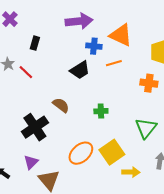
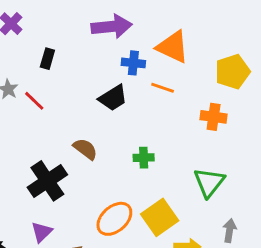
orange line: (114, 63) -> (163, 88), turned 35

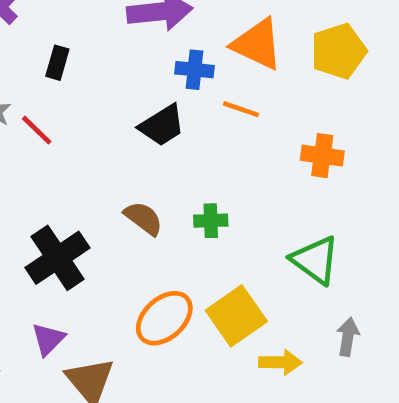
yellow pentagon: (232, 72) -> (339, 51), moved
brown semicircle: (85, 149) -> (143, 218), moved
green triangle: (209, 182) -> (315, 260), turned -32

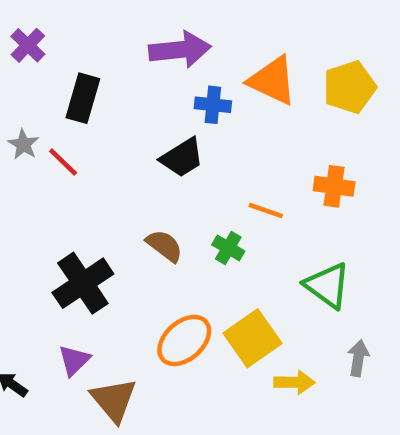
black rectangle: (57, 63) -> (83, 98), size x1.5
orange line: (241, 109) -> (266, 210), moved
green cross: (211, 221) -> (228, 248), turned 32

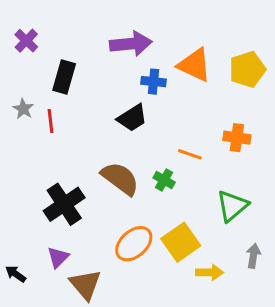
red line: (63, 162) -> (51, 121), turned 40
brown semicircle: (164, 246) -> (120, 179), size x1.5
green triangle: (327, 285) -> (232, 206), turned 44

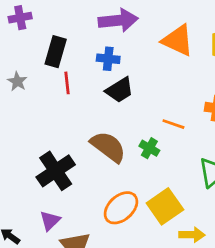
purple cross: (26, 41) -> (20, 18), turned 35
blue cross: (153, 82) -> (108, 59), moved
red line: (51, 121) -> (67, 83), moved

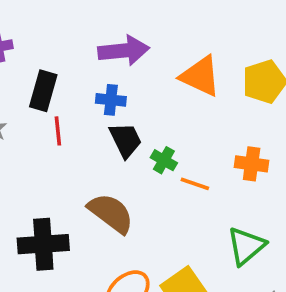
black trapezoid: (120, 90) -> (125, 140), turned -84
green cross: (149, 148) -> (164, 160), moved
black cross: (56, 171) -> (43, 244), turned 30

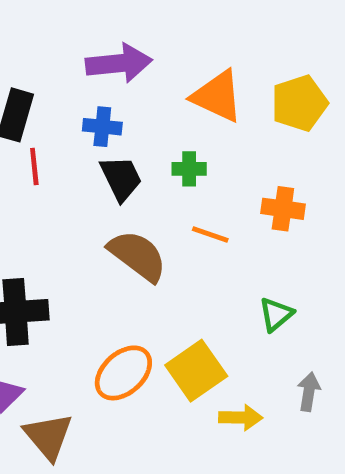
green cross: (164, 160) -> (189, 169), moved, turned -30
brown semicircle: (111, 213) -> (138, 256), moved
green triangle: (246, 246) -> (276, 314), size x0.7

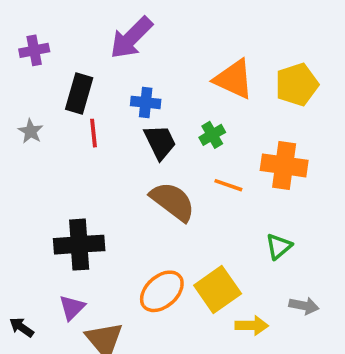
purple arrow: (119, 63) -> (131, 38), moved, turned 141
green cross: (189, 169) -> (212, 135), turned -30
orange cross: (283, 209) -> (284, 165), size x1.4
gray arrow: (309, 392) -> (304, 306), turned 92

